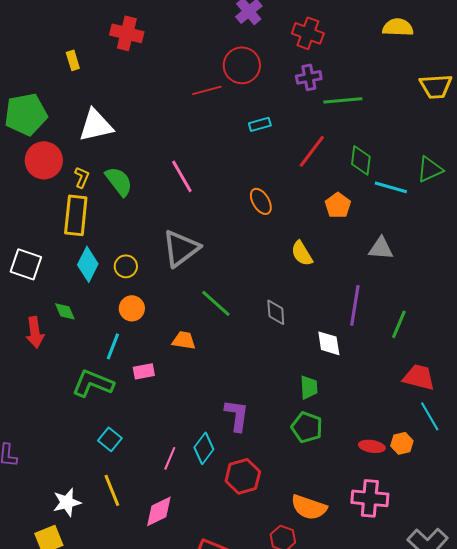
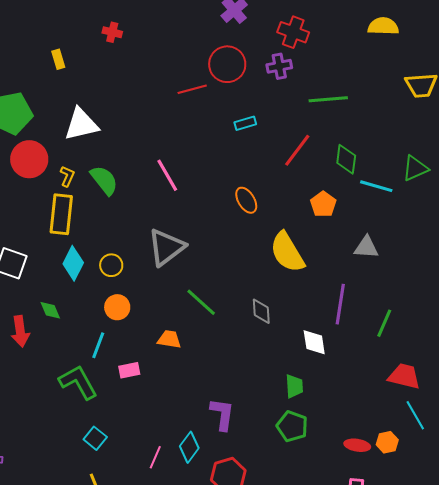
red cross: (127, 33) -> (112, 32), size x0.6
purple cross: (309, 77) -> (279, 66), moved
yellow semicircle: (302, 253) -> (287, 252), size x1.6
green L-shape: (93, 383) -> (78, 382), turned 39

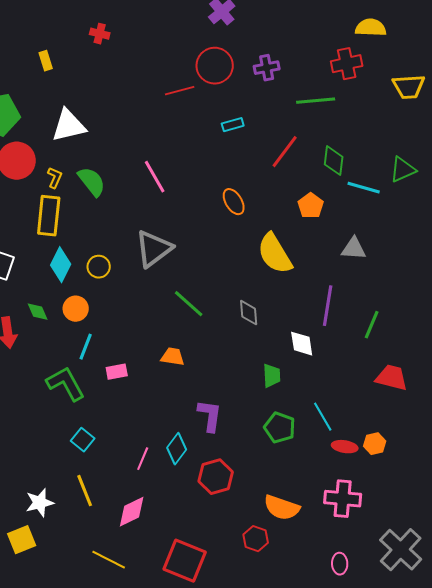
red cross: (293, 32) -> (347, 64), moved, turned -32
orange circle: (117, 307) -> (76, 309), moved
orange trapezoid: (169, 339) -> (173, 357), moved
green trapezoid: (294, 386) -> (272, 376), moved
cyan line: (415, 415) -> (323, 417), moved

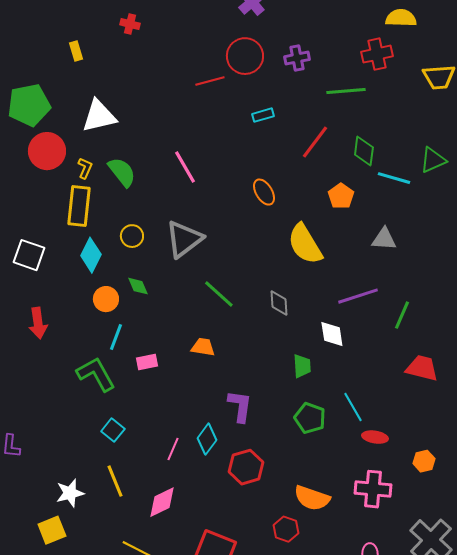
yellow circle: (99, 267) -> (132, 236), moved
purple line: (328, 306) -> (358, 296), turned 63
green diamond: (38, 312) -> (138, 286), moved
orange hexagon: (375, 444) -> (424, 461), moved

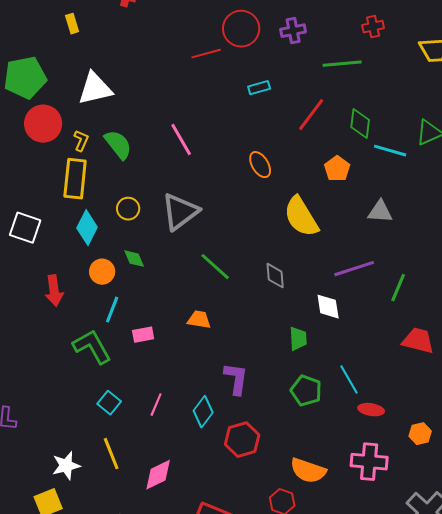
red cross: (377, 54) -> (373, 27), size x0.7
red arrow: (38, 323) -> (54, 291), moved
pink line: (173, 449) -> (156, 405), moved

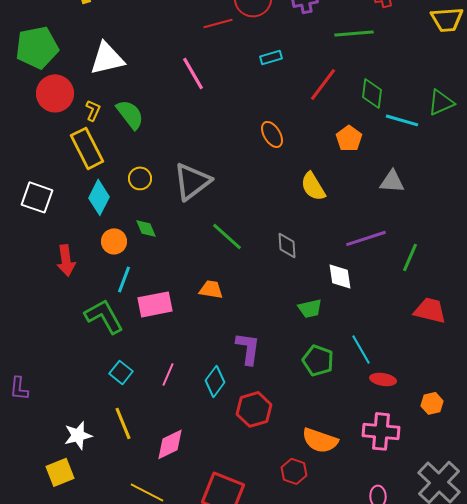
pink line: (181, 140) -> (193, 73), moved
yellow rectangle: (75, 179) -> (87, 148), turned -33
yellow semicircle: (301, 217) -> (313, 186), size x0.7
pink rectangle: (143, 335) -> (155, 304), size x1.6
green trapezoid: (298, 339) -> (310, 308), turned 80

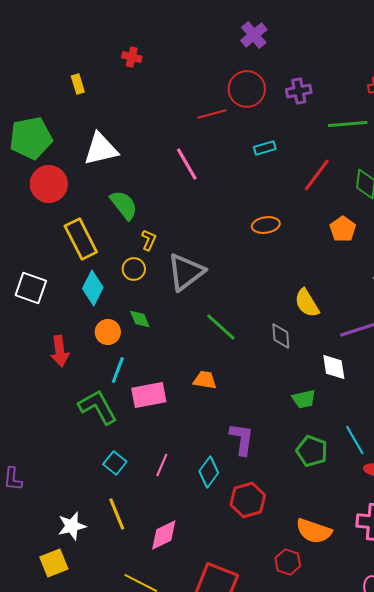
yellow L-shape: (93, 110) -> (149, 240), moved
orange ellipse: (272, 134) -> (266, 225), turned -68
yellow semicircle: (313, 186) -> (307, 303), moved

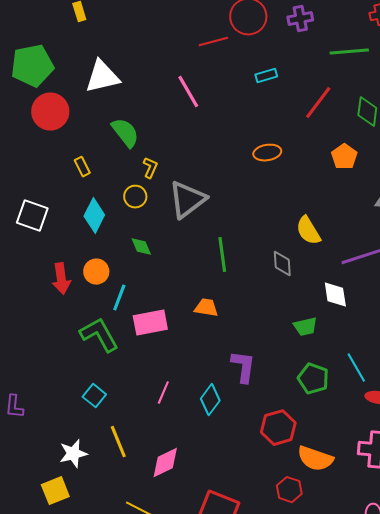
yellow rectangle: (81, 239) -> (82, 167), size x0.5
green line: (221, 327) -> (222, 255), turned 40
orange circle: (108, 332) -> (96, 272), moved
cyan square: (115, 463) -> (94, 396), moved
red hexagon: (248, 500) -> (278, 428), moved

